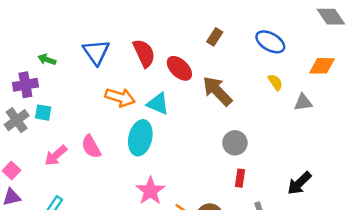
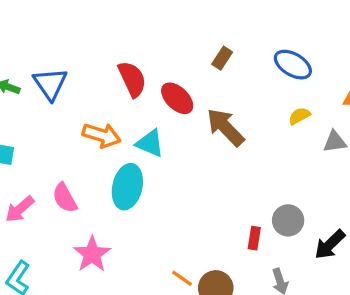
blue triangle: (96, 52) -> (50, 84), moved
yellow semicircle: (275, 82) -> (299, 116), turned -84
gray circle: (235, 143) -> (288, 220), moved
pink star: (150, 191) -> (92, 254), moved

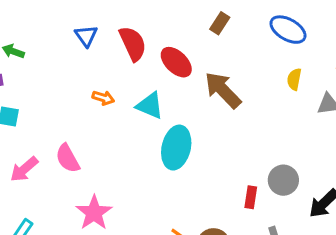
blue triangle: (50, 84) -> (86, 36), moved, size x0.7
yellow semicircle: (299, 116) -> (294, 79), turned -50
orange arrow: (102, 135) -> (103, 98), size x0.6
cyan ellipse: (127, 187) -> (176, 148), moved

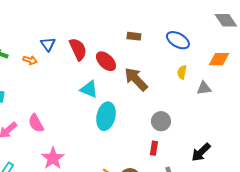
brown rectangle: (220, 23) -> (134, 36), turned 64
orange arrow: (103, 98) -> (30, 60), moved
gray circle: (283, 180) -> (161, 121), moved

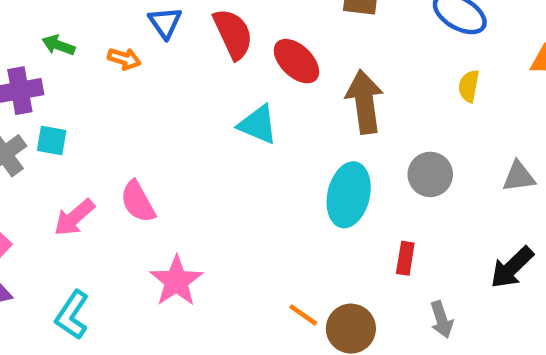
brown arrow: (136, 79) -> (365, 102), turned 36
gray triangle: (204, 88) -> (519, 177), moved
cyan ellipse: (106, 116) -> (349, 195), moved
gray circle: (161, 121) -> (430, 174), moved

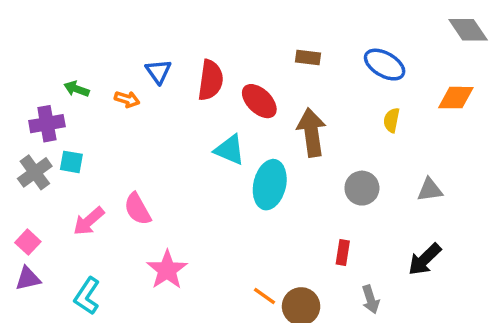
red semicircle: (233, 34) -> (211, 80), turned 33
cyan ellipse: (349, 195) -> (270, 185), moved

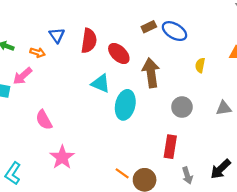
brown rectangle: (308, 58) -> (149, 27), turned -32
blue ellipse: (385, 65) -> (174, 31), moved
pink arrow: (89, 221) -> (23, 76), moved
red rectangle: (343, 252) -> (170, 147), size x1.5
black arrow: (425, 259) -> (220, 169), moved

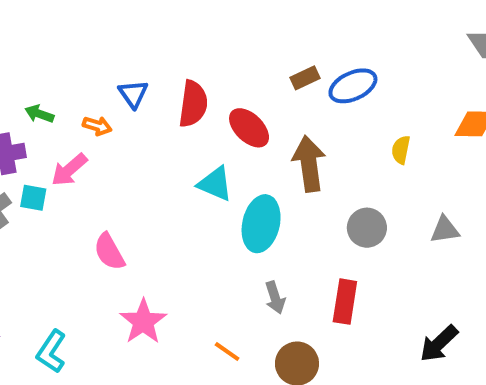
blue ellipse: (174, 31) -> (353, 86), turned -55
orange line: (122, 173) -> (227, 352), moved
gray arrow: (187, 176) -> (275, 298), moved

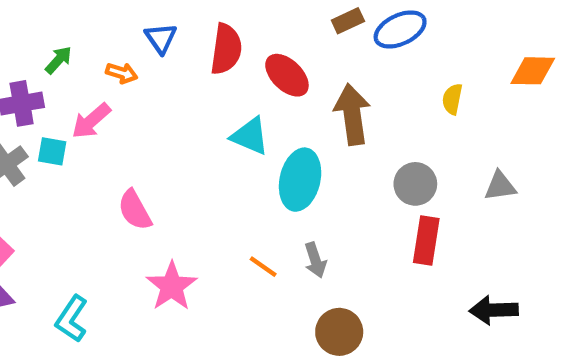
green arrow: (39, 114) -> (59, 60), turned 112
red rectangle: (345, 302) -> (426, 240), moved
black arrow: (439, 344) -> (494, 310), turned 42
orange line: (227, 352) -> (263, 267), moved

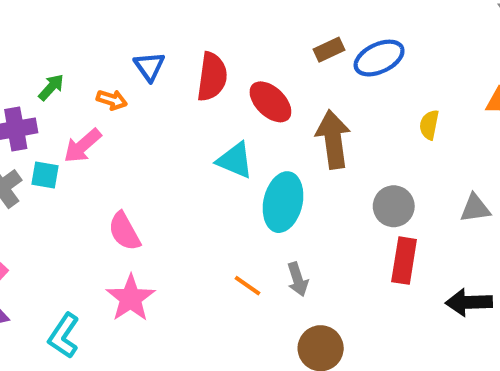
pink star: (172, 286) -> (131, 298), moved
black arrow: (494, 310) -> (469, 302), moved

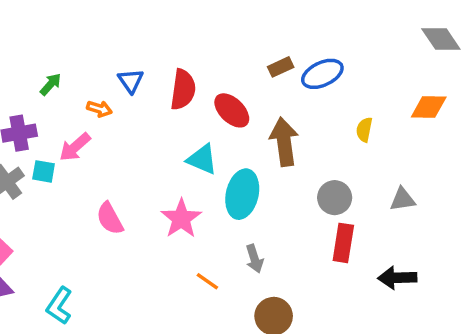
green arrow: (51, 87) -> (51, 84), moved
orange line: (248, 286) -> (207, 281), moved
pink star: (131, 298) -> (181, 219), moved

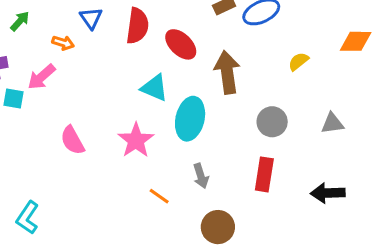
yellow semicircle: (364, 130) -> (298, 61), turned 40
red rectangle: (343, 243) -> (264, 174), moved

